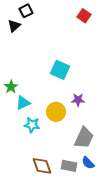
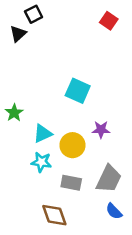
cyan triangle: (23, 103) -> (43, 133), moved
gray rectangle: (69, 166) -> (71, 183), moved

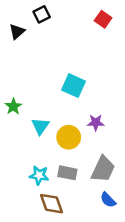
black square: (34, 14) -> (42, 14), moved
cyan triangle: (43, 133) -> (40, 126), turned -30
cyan star: (41, 162) -> (39, 175), moved

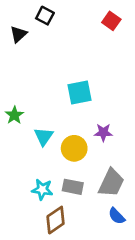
black square: (42, 14) -> (45, 16), turned -35
cyan square: (74, 86) -> (79, 93), turned -35
brown diamond: (51, 204) -> (56, 220), turned 75

